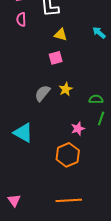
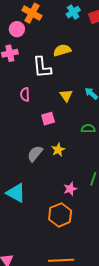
pink semicircle: (21, 19) -> (25, 94), moved
yellow triangle: (61, 35) -> (66, 95), moved, turned 40
green semicircle: (96, 99) -> (88, 129), moved

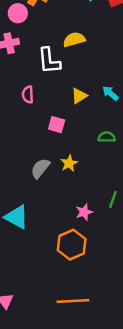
yellow triangle: (66, 95) -> (79, 96), turned 32
pink square: (48, 119) -> (57, 125), turned 32

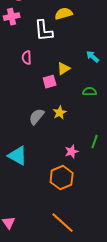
yellow triangle: (79, 96) -> (64, 69), moved
pink square: (57, 125) -> (50, 82), turned -32
orange line: (73, 301) -> (63, 223), turned 45

